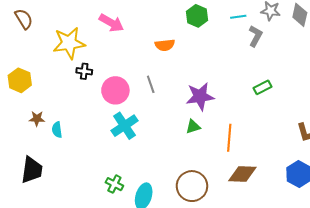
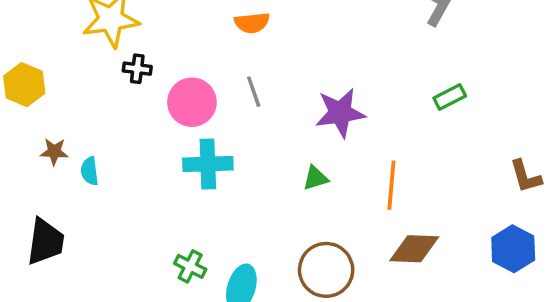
orange semicircle: (165, 45) -> (252, 23), moved
cyan cross: (124, 126) -> (208, 164), turned 32
green triangle: (193, 127) -> (315, 178), moved

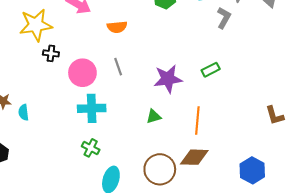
green rectangle: (450, 97) -> (211, 70), moved
brown diamond: (414, 249) -> (194, 157), moved
blue hexagon: (513, 249) -> (252, 170), moved
green cross: (190, 266) -> (91, 148), moved

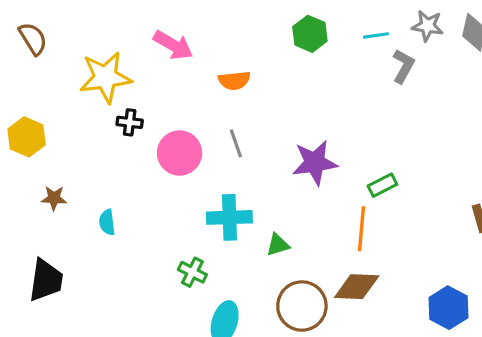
green rectangle: (211, 70) -> (382, 185), moved
cyan cross: (92, 108) -> (229, 217), moved
cyan semicircle: (23, 112) -> (107, 222), moved
green triangle: (154, 116) -> (278, 245), moved

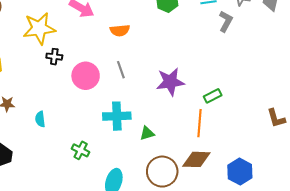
green cross: (192, 272) -> (81, 150), moved
blue hexagon: (448, 308) -> (240, 172), moved

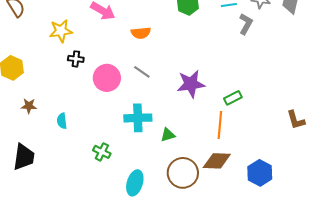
yellow star: (39, 28) -> (61, 31), size x0.7
gray line: (121, 70) -> (142, 72), turned -36

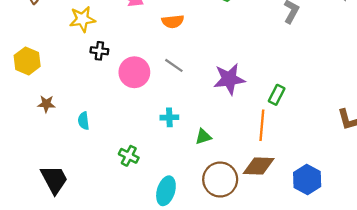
green rectangle: (233, 98) -> (277, 95), turned -36
cyan cross: (138, 118) -> (169, 117), size x0.6
black trapezoid: (24, 157) -> (54, 180), moved, turned -36

